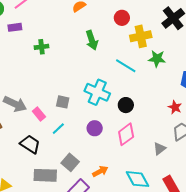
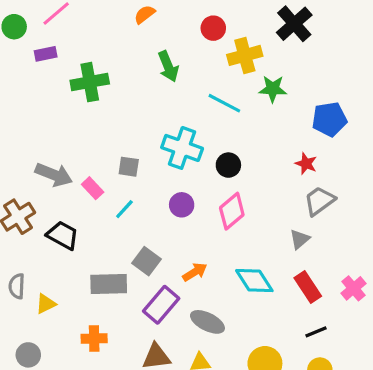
green cross: (42, 47) -> (90, 82), size x1.6
black trapezoid: (30, 144) -> (63, 235), moved
gray triangle: (160, 149) -> (300, 239), moved

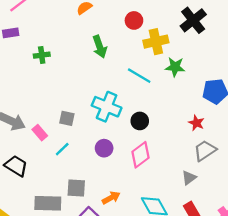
green cross: (90, 82) -> (42, 55), size x0.6
gray square: (146, 261) -> (76, 188), turned -36

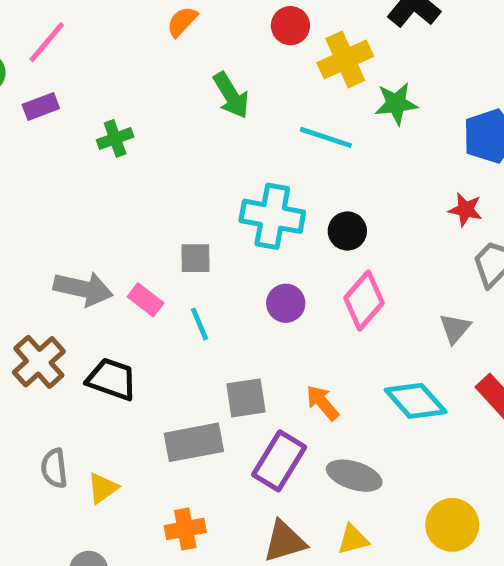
cyan line: (62, 149) -> (199, 324), turned -56
gray triangle: (189, 178) -> (455, 328), moved
orange arrow: (111, 198) -> (322, 403), turned -90

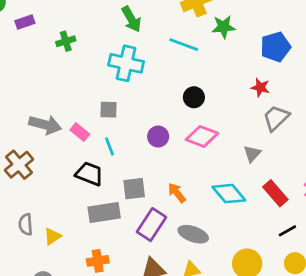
cyan cross: (272, 216) -> (126, 63), moved
pink diamond: (364, 300) -> (202, 136), turned 68
black trapezoid: (112, 379) -> (89, 174), moved

